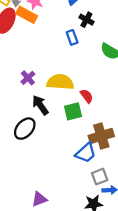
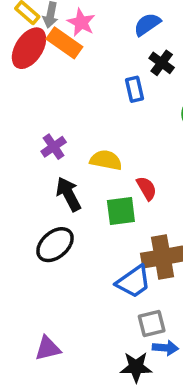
yellow semicircle: (60, 82) -> (106, 160), size x0.7
black ellipse: (25, 129) -> (55, 245), moved

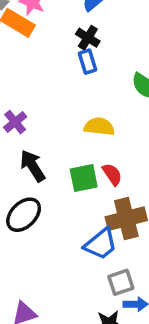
black cross: (162, 63) -> (88, 38), moved
yellow semicircle: (106, 160) -> (99, 127), moved
red semicircle: (147, 188) -> (112, 174), moved

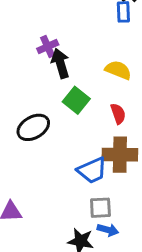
black arrow: (33, 166) -> (60, 63), moved
green square: (84, 178) -> (76, 100), moved, turned 35

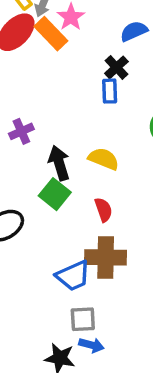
black arrow: (60, 63) -> (59, 163), moved

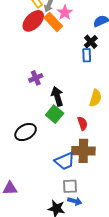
yellow semicircle: (104, 159) -> (95, 98), moved, turned 84

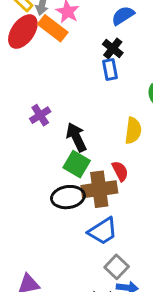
black ellipse: (26, 132) -> (68, 197), moved, turned 30
brown cross: (83, 151) -> (99, 189), moved
gray square: (70, 186) -> (117, 267), turned -35

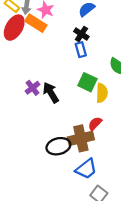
black arrow: (76, 137) -> (51, 93), moved
green square: (77, 164) -> (87, 82), moved
red semicircle: (120, 171) -> (95, 124), turned -104

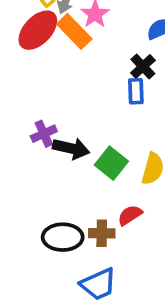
green square: (87, 82) -> (111, 163), moved
black arrow: (51, 93) -> (71, 148), turned 120
brown cross: (81, 138) -> (102, 233), size x0.6

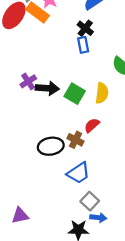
brown cross: (102, 233) -> (76, 140), turned 35

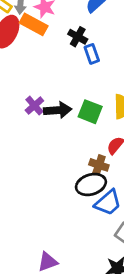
black cross: (85, 28) -> (78, 37), moved
black ellipse: (51, 146) -> (91, 184), moved

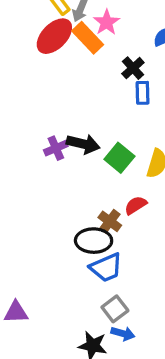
purple cross: (34, 106) -> (56, 148), moved

